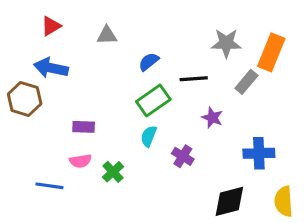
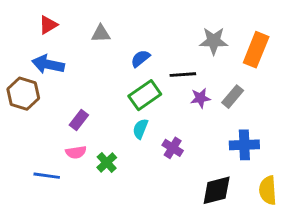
gray rectangle: (246, 82) -> (233, 97), moved
purple star: (212, 118) -> (200, 98), moved, turned -30
purple rectangle: (84, 127) -> (79, 120), turned -54

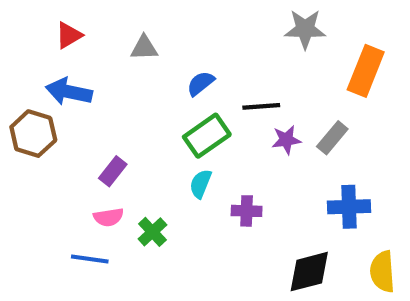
gray star: (214, 41) -> (305, 29), moved
purple cross: (173, 148) -> (247, 211), turned -30
blue line: (47, 176) -> (90, 259), moved

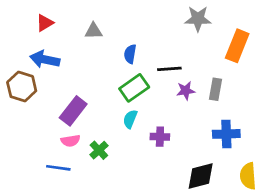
blue semicircle: (201, 83) -> (130, 54), turned -42
gray rectangle: (332, 138) -> (215, 89), turned -30
purple rectangle: (113, 171) -> (73, 111), size x1.5

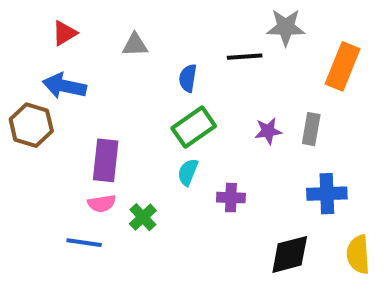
black line: (169, 69) -> (245, 57), moved
purple rectangle: (73, 111) -> (106, 160), turned -32

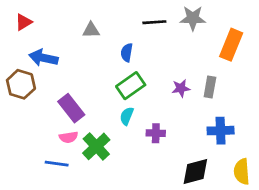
red triangle: (64, 33) -> (24, 22), moved
black line: (245, 57) -> (154, 22), moved
purple rectangle: (106, 160) -> (71, 108), turned -44
green cross: (143, 217) -> (96, 146), size x1.5

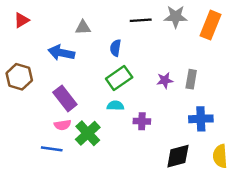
orange rectangle: (231, 45) -> (210, 25), moved
blue arrow: (43, 58) -> (61, 53), moved
cyan semicircle: (127, 116) -> (115, 106), turned 70

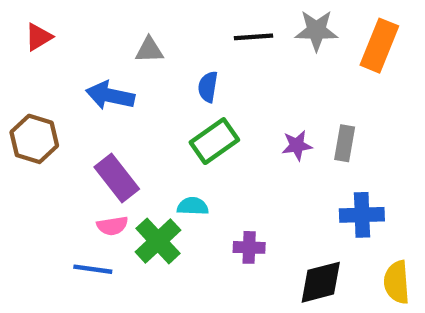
cyan semicircle: (115, 106) -> (193, 206), moved
purple cross: (142, 121) -> (249, 247), moved

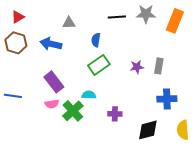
brown hexagon: (34, 139) -> (16, 43), moved
blue line: (93, 269) -> (13, 96), moved

